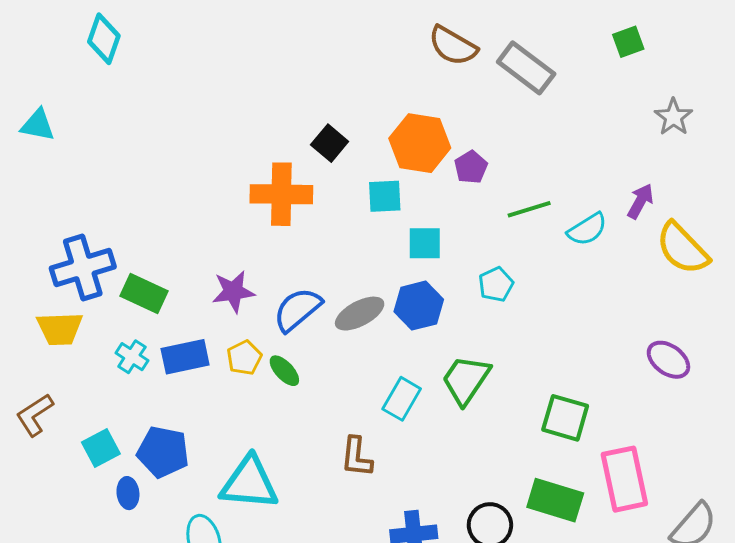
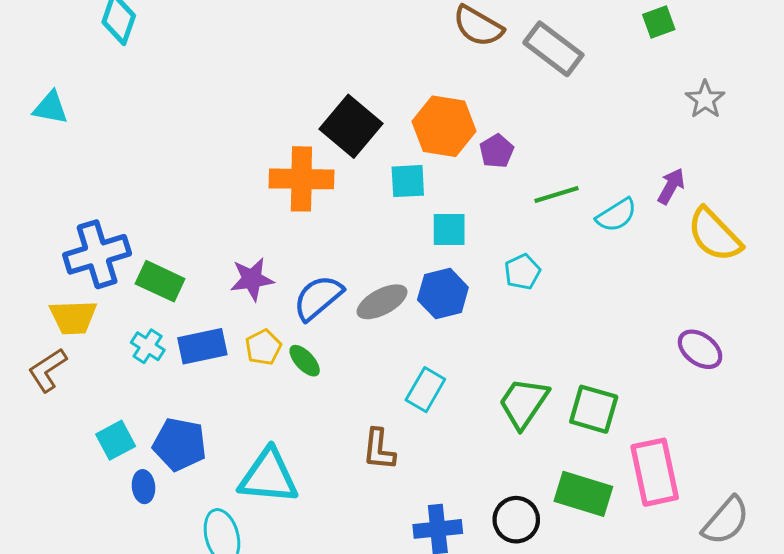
black square: (330, 143) -> (351, 126), size x1.6
green trapezoid: (466, 380) -> (523, 403), moved
brown L-shape: (35, 415) -> (47, 370), moved

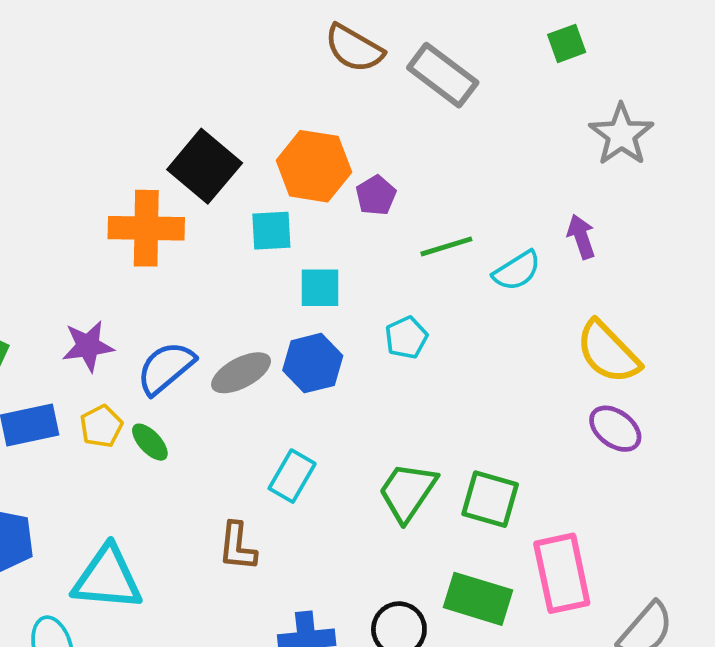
gray star: (705, 99) -> (621, 135), size x1.4
purple arrow: (671, 186) -> (581, 237), turned -48
yellow semicircle: (714, 235) -> (608, 352), moved

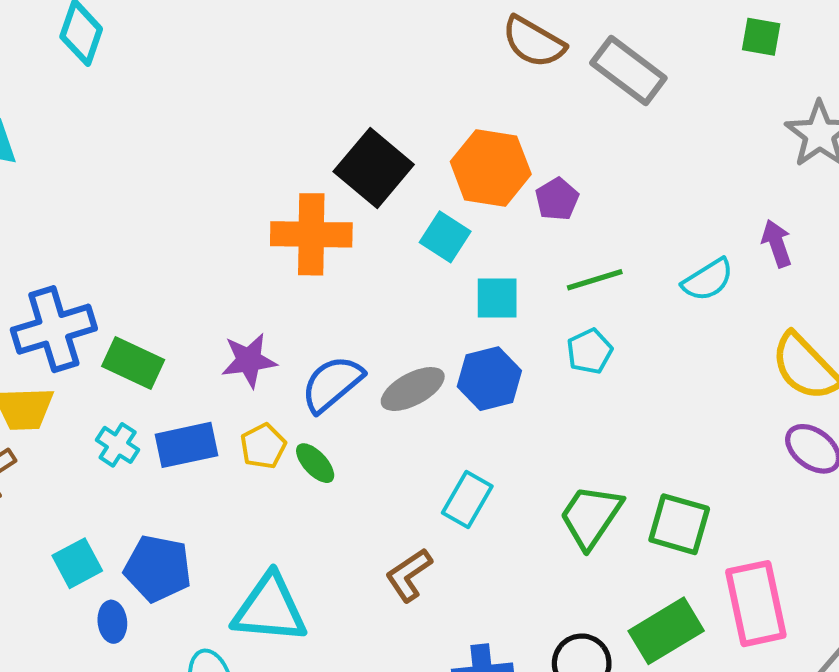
green square: (567, 43) -> (761, 37), turned 30
cyan square: (271, 231) -> (445, 237), turned 36
green line: (446, 246) -> (595, 280), moved
brown L-shape: (237, 547) -> (409, 575), turned 50
green rectangle: (478, 599) -> (666, 631), turned -48

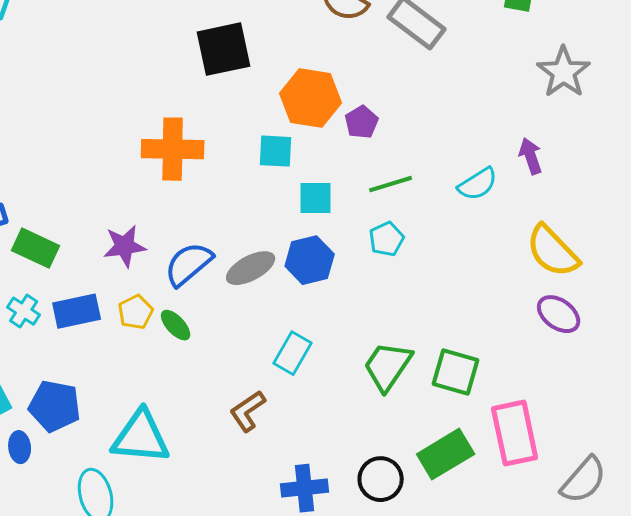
black square: (374, 168) -> (224, 49), moved, turned 38
cyan square: (445, 237) -> (276, 151), turned -30

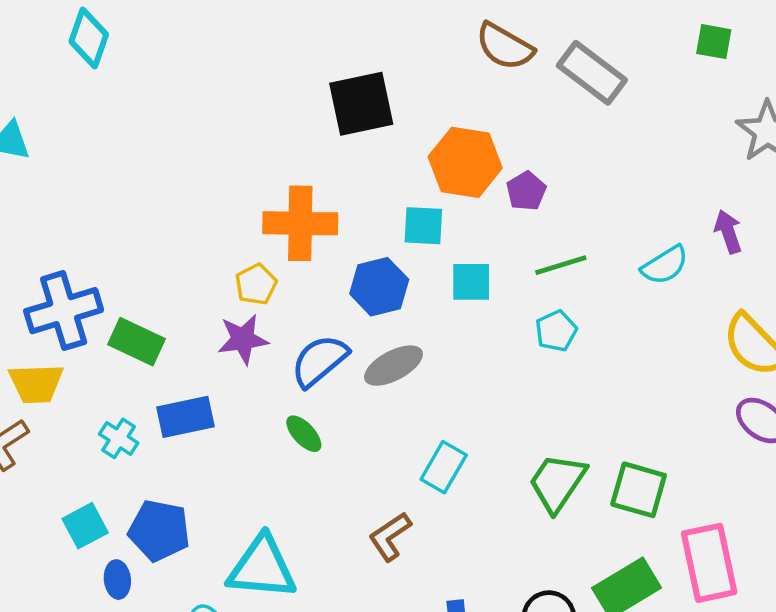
blue hexagon: (310, 260) -> (379, 287), moved
cyan cross: (24, 311) -> (119, 438), moved
yellow pentagon: (136, 312) -> (256, 284), moved

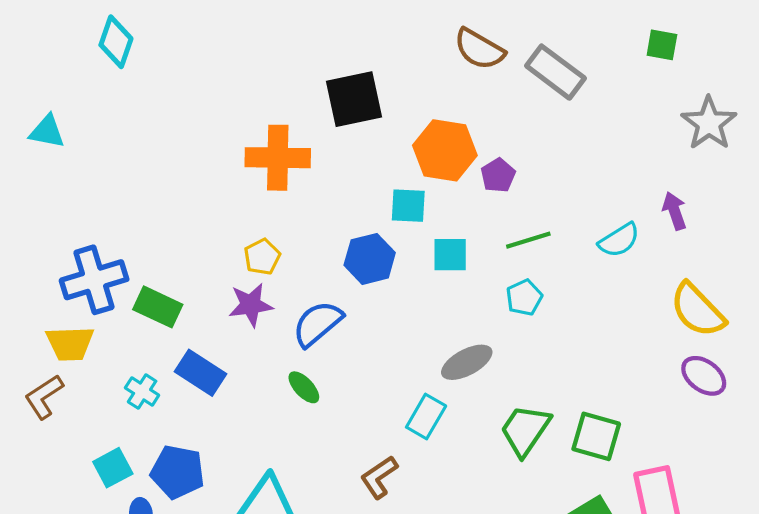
orange cross: (300, 223) -> (278, 158), moved
gray ellipse: (393, 366) -> (467, 362), moved
blue rectangle: (186, 417) -> (201, 373), turned 45

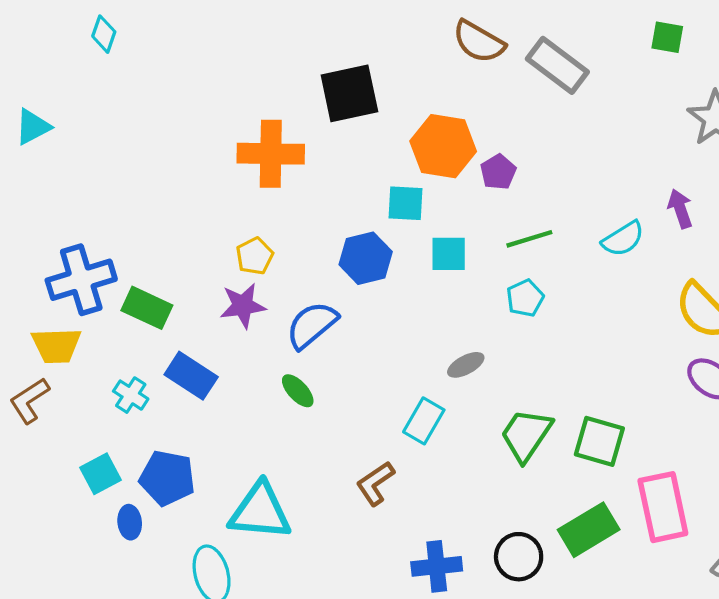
cyan diamond: (116, 42) -> (104, 34), size x0.7
cyan triangle: (47, 132) -> (33, 127), turned -39
gray ellipse: (467, 362) -> (466, 365), size x0.7

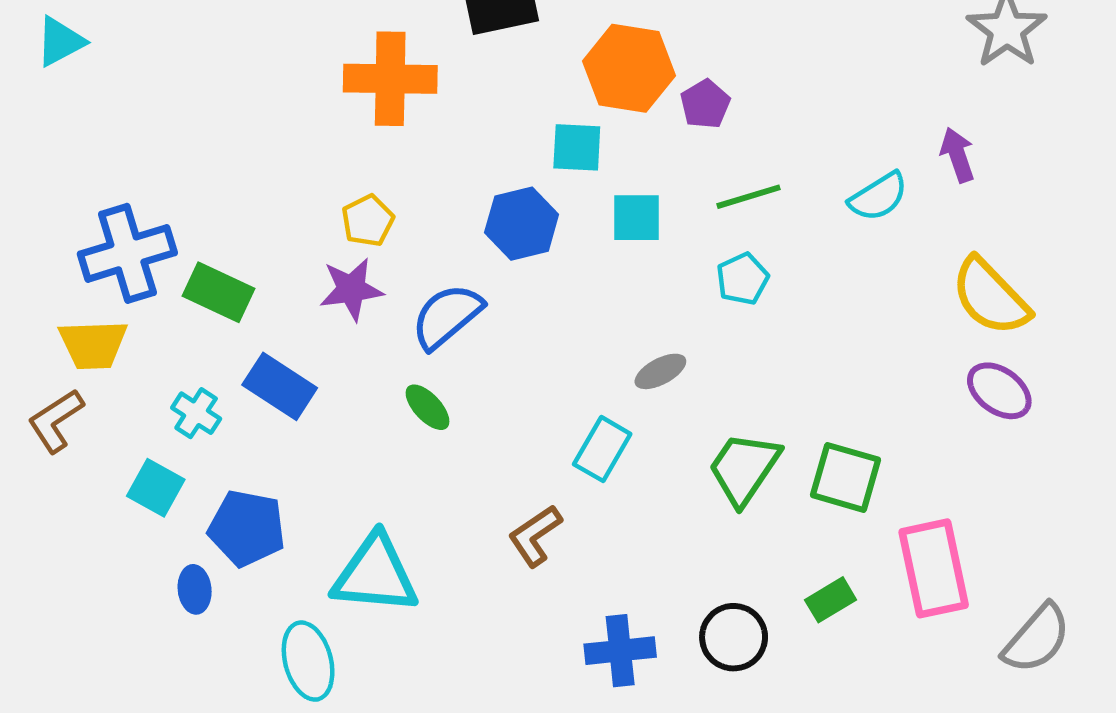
cyan square: (101, 474) -> (156, 488), moved, turned -33
green rectangle: (589, 530) -> (831, 600), size x0.6

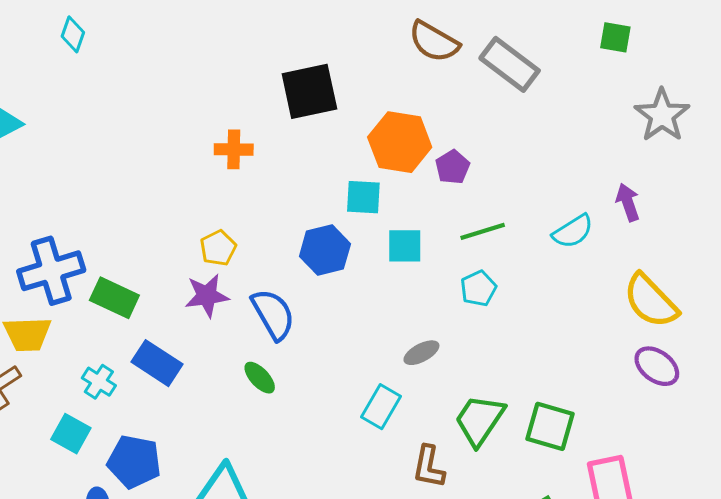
orange cross: (390, 79) -> (234, 149), size x0.6
blue semicircle: (447, 316) -> (273, 314), turned 100
brown L-shape: (535, 536) -> (429, 467), moved, turned -45

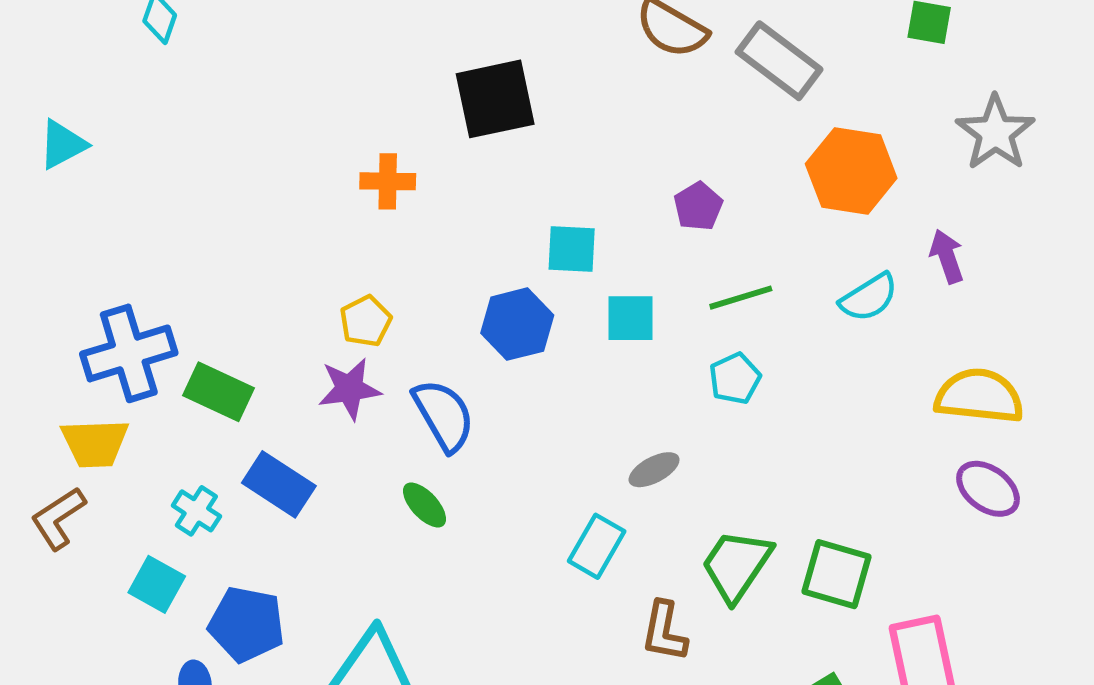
orange hexagon: (400, 142) -> (851, 171), moved
yellow semicircle: (651, 301) -> (979, 396), turned 140

